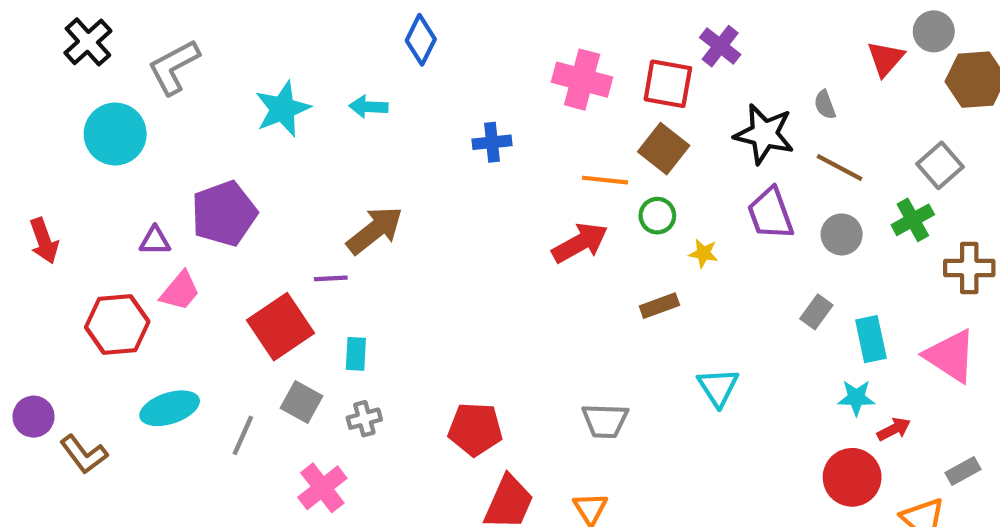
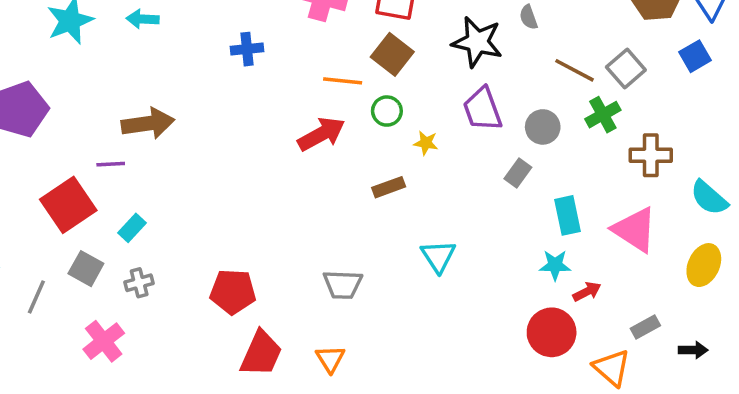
brown line: (840, 167) -> (575, 70), moved
brown arrow: (375, 230) -> (148, 123), turned 30
gray rectangle: (816, 312) -> (518, 173), moved
cyan rectangle: (356, 354) -> (132, 228), turned 40

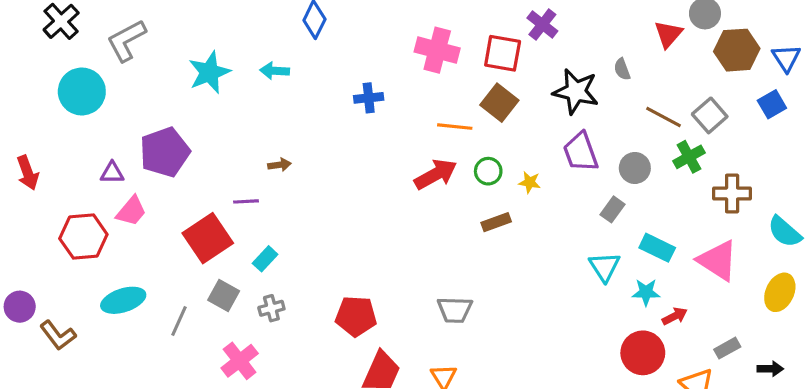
green circle: (387, 111) -> (488, 171), moved
brown arrow: (148, 123) -> (279, 165), size x0.5
cyan rectangle: (567, 215) -> (657, 248), turned -52
cyan triangle: (438, 256) -> (605, 267), moved

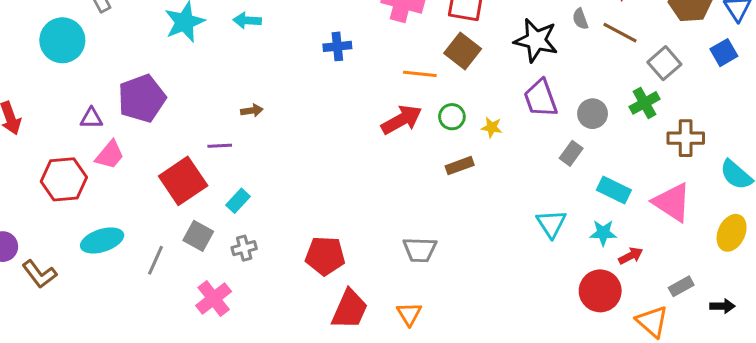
brown line: (664, 117) -> (620, 33), moved
cyan triangle: (605, 267) -> (551, 224), moved

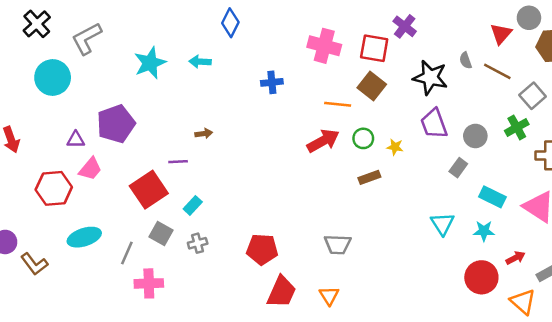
red arrow: (631, 256) -> (516, 258), moved
pink cross: (214, 299) -> (149, 283), moved, turned 36

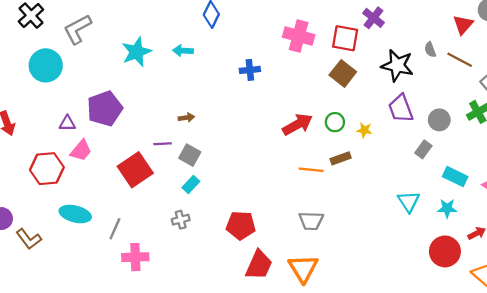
orange line: (338, 104) -> (311, 170), moved
cyan rectangle: (193, 205) -> (191, 185), moved
gray square: (161, 233) -> (190, 155), moved
cyan ellipse: (84, 237) -> (75, 214), turned 32
orange triangle: (329, 296) -> (303, 268), size x1.6

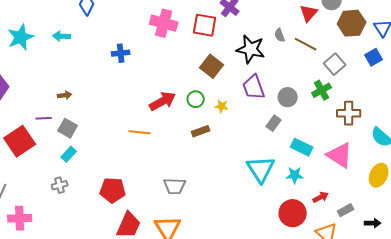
brown square: (343, 73) -> (212, 66), moved
orange line: (311, 170) -> (140, 132), moved
cyan triangle: (409, 202) -> (261, 169), size x1.4

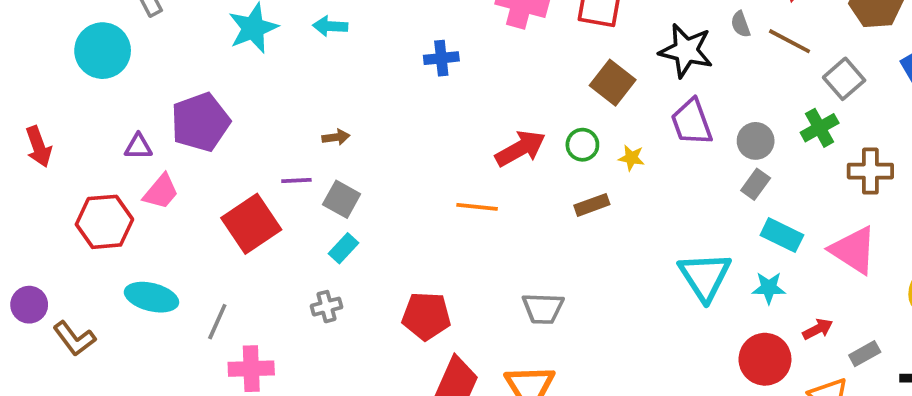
gray rectangle: (274, 123) -> (756, 184), moved

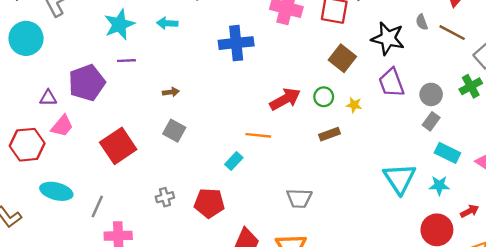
blue cross: (441, 58) -> (236, 43), size x1.6
purple line: (296, 180) -> (126, 61), moved
cyan rectangle: (343, 248) -> (234, 161), moved
red pentagon: (426, 316) -> (209, 203), moved

